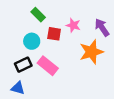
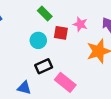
black rectangle: (23, 65) -> (44, 66), moved
pink rectangle: (48, 66) -> (65, 82), moved

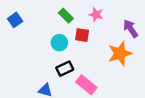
pink star: (80, 24) -> (96, 15), moved

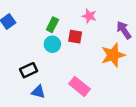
green rectangle: (66, 16) -> (52, 25), moved, turned 72
black rectangle: (65, 69) -> (29, 70), moved

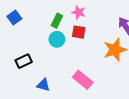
pink star: (89, 16) -> (79, 12), moved
black rectangle: (29, 70) -> (24, 61), moved

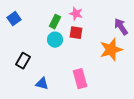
black rectangle: (24, 61) -> (23, 61), turned -35
pink rectangle: (83, 80) -> (80, 79), turned 36

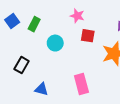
green rectangle: (55, 22) -> (34, 24), moved
red square: (76, 33) -> (88, 36), moved

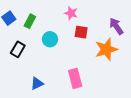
black rectangle: (22, 65) -> (18, 49), moved
blue triangle: (42, 89) -> (37, 83), turned -40

